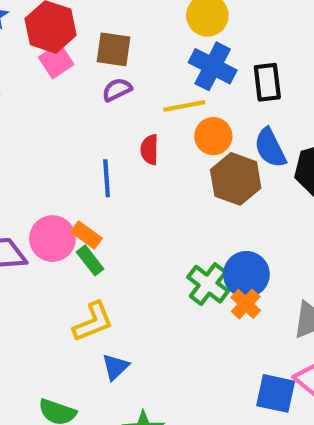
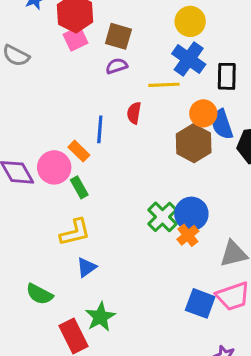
orange circle: (213, 136) -> (203, 113), moved
orange rectangle: (86, 235) -> (79, 151), moved

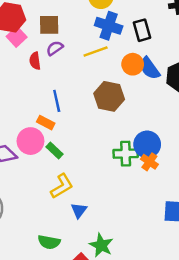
red semicircle: (134, 113) -> (35, 61), moved
brown hexagon: (194, 143) -> (109, 96), moved
green cross: (163, 217) -> (126, 154), turned -30

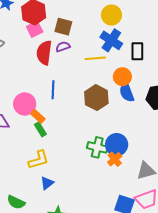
red semicircle: (35, 61) -> (44, 53), size x1.6
blue semicircle: (150, 68) -> (127, 92), moved
orange rectangle: (46, 123) -> (38, 116), moved
pink circle: (30, 141) -> (25, 104), moved

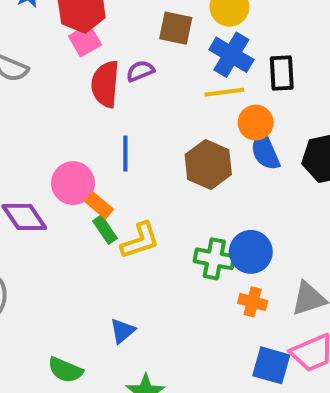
brown square: (63, 27) -> (176, 28), moved
yellow line: (95, 58) -> (224, 92), moved
orange cross: (115, 159) -> (253, 302), moved, turned -32
yellow L-shape: (39, 160) -> (140, 241), moved

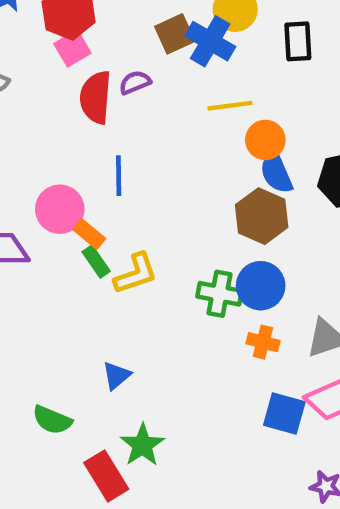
brown square: (176, 28) -> (175, 34), turned -36
blue cross: (231, 55) -> (210, 41), moved
black rectangle: (282, 73) -> (298, 41), moved
brown hexagon: (208, 165) -> (262, 216), moved

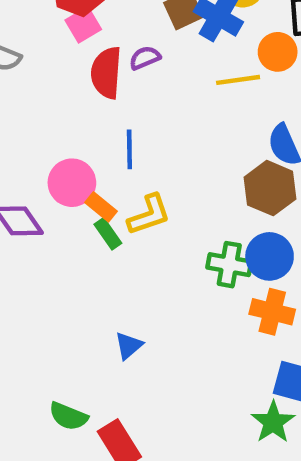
orange circle: (265, 140) -> (278, 52), moved
yellow L-shape: (136, 274) -> (149, 215), moved
orange cross: (263, 342) -> (272, 312), size x1.4
green semicircle: (52, 420) -> (68, 416), moved
green star: (142, 445) -> (273, 422), moved

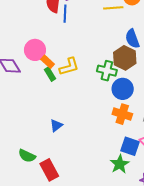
blue line: (129, 149) -> (65, 14), moved
green cross: (229, 265) -> (107, 71), moved

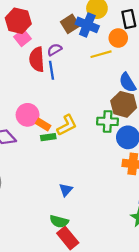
green rectangle: (50, 74) -> (48, 137), turned -56
green semicircle: (27, 156) -> (59, 221), moved

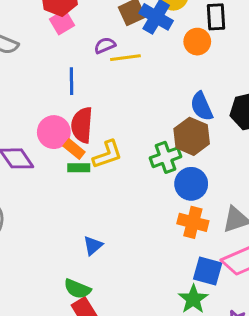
yellow line: (101, 54) -> (125, 58), moved
red semicircle: (37, 59) -> (82, 125), moved
blue line: (52, 70) -> (71, 81), moved
green cross: (108, 121) -> (166, 157), turned -30

